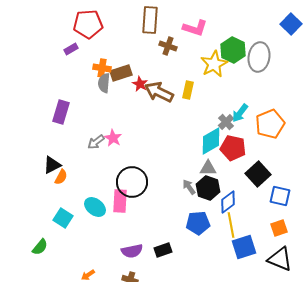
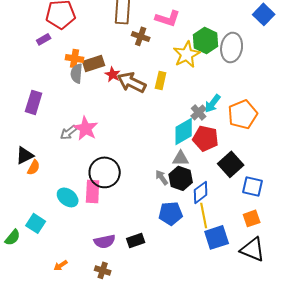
pink star: (113, 138) -> (86, 128), size x1.4
cyan square: (63, 218) -> (36, 223), moved

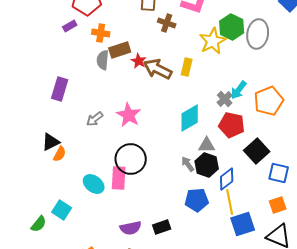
orange cross: (75, 58) -> (101, 33), moved
pink star: (86, 128) -> (129, 115), moved
cyan diamond: (184, 131) -> (190, 118), moved

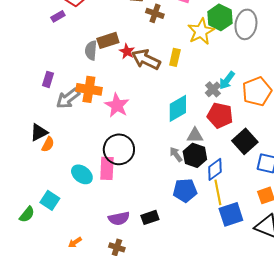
orange cross: (101, 33) -> (89, 89), moved, size x1.4
purple rectangle: (60, 89) -> (48, 79), size x0.7
gray arrow: (95, 119) -> (68, 98), moved, size x1.4

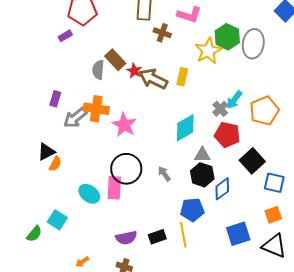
brown rectangle: (108, 40) -> (115, 60), turned 65
gray arrow: (176, 154) -> (164, 174), moved
yellow line: (218, 192) -> (183, 235), moved

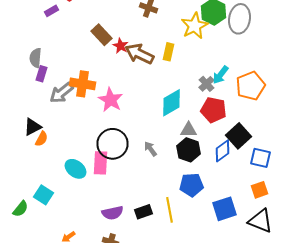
gray semicircle: (98, 70) -> (36, 58), moved
blue diamond: (222, 189) -> (222, 151), moved
blue pentagon: (192, 210) -> (192, 185), moved

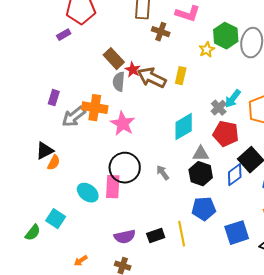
yellow star: (194, 26) -> (207, 50), size x0.6
gray semicircle: (36, 58) -> (119, 82), moved

